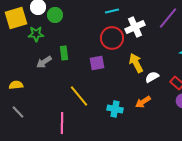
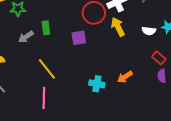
yellow arrow: (136, 63) -> (118, 27), moved
white semicircle: (152, 77) -> (149, 31), moved, turned -144
yellow line: (79, 96) -> (47, 69), moved

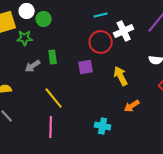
yellow arrow: (118, 27) -> (121, 76), moved
cyan cross: (97, 84) -> (103, 126), moved

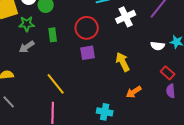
red circle: (101, 42) -> (87, 28), moved
green rectangle: (53, 57) -> (53, 35), moved
gray arrow: (33, 66) -> (27, 47), moved

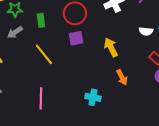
yellow line: (56, 84) -> (44, 54), moved
orange arrow: (134, 92) -> (122, 77), turned -84

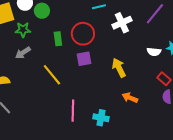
green rectangle: (41, 20) -> (58, 39), moved
orange arrow: (122, 77) -> (130, 98), turned 140
pink line: (41, 98) -> (73, 111), moved

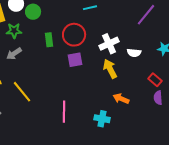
white cross: (122, 23) -> (109, 44), moved
white semicircle: (154, 52) -> (134, 53), moved
yellow line: (52, 75) -> (22, 92), moved
cyan cross: (101, 118) -> (102, 119), moved

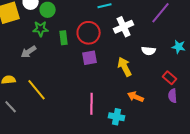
green star: (14, 31) -> (41, 29), moved
white cross: (109, 44) -> (124, 27), moved
pink line: (64, 112) -> (92, 104), moved

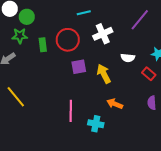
purple square: (90, 58) -> (79, 67), moved
red rectangle: (170, 78) -> (149, 74), moved

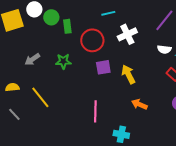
green star: (20, 36) -> (63, 61), moved
green rectangle: (43, 45) -> (67, 26), moved
white semicircle: (128, 58) -> (164, 49), moved
cyan cross: (96, 124) -> (121, 134), moved

